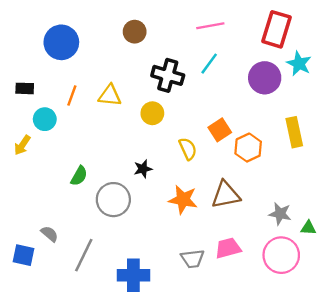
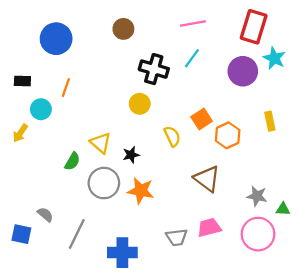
yellow triangle: (110, 96) -> (101, 143), moved, turned 35
yellow rectangle: (294, 132) -> (270, 121), size x0.7
brown triangle: (226, 195) -> (207, 179), turned 48
orange star: (183, 200) -> (141, 191), moved

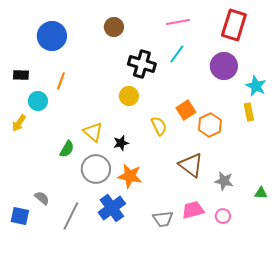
cyan star: (274, 58) -> (256, 86), moved
gray star: (257, 196) -> (224, 181), moved
pink circle: (258, 234) -> (223, 216), moved, size x0.5
blue cross: (122, 253) -> (112, 208), moved, turned -36

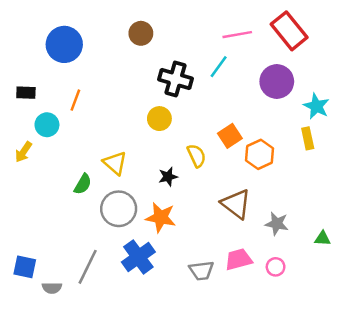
pink line: (178, 22) -> (237, 35), moved
red rectangle: (234, 25) -> (289, 31), turned -56
black star: (121, 143) -> (168, 177), moved
gray semicircle: (42, 198) -> (52, 288), moved, turned 140

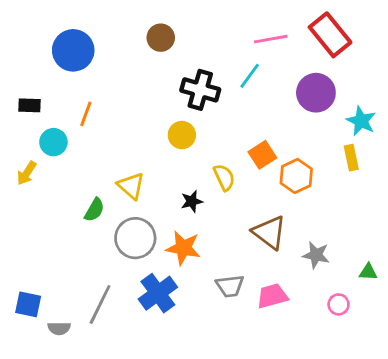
pink circle: (276, 267) -> (339, 304), moved
gray trapezoid: (201, 271) -> (230, 286), moved

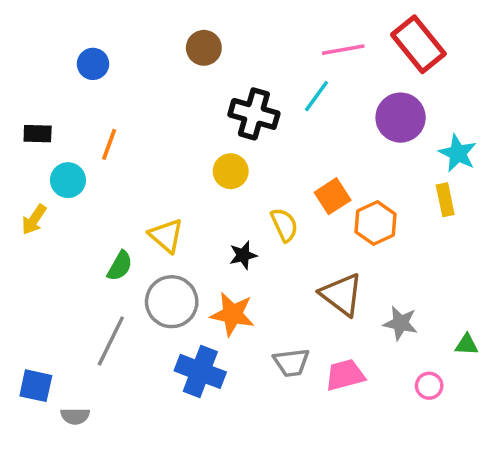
blue circle: (73, 50) -> (93, 64), size x0.6
blue cross: (158, 293) -> (200, 371), turned -33
gray line: (100, 304) -> (111, 341), moved

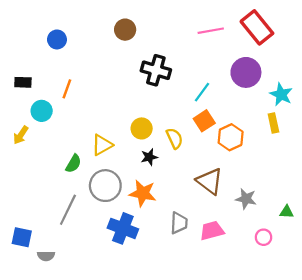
cyan line: (316, 96) -> (202, 92), moved
yellow circle: (231, 171) -> (142, 128), moved
yellow triangle: (166, 236) -> (102, 145), turned 50
gray trapezoid: (291, 362) -> (179, 223), turned -80

